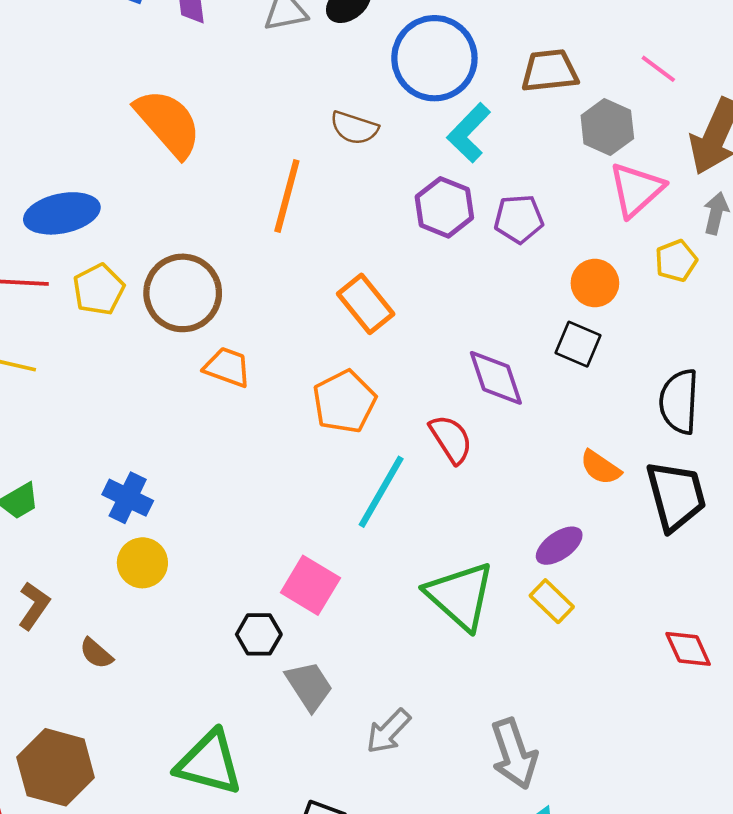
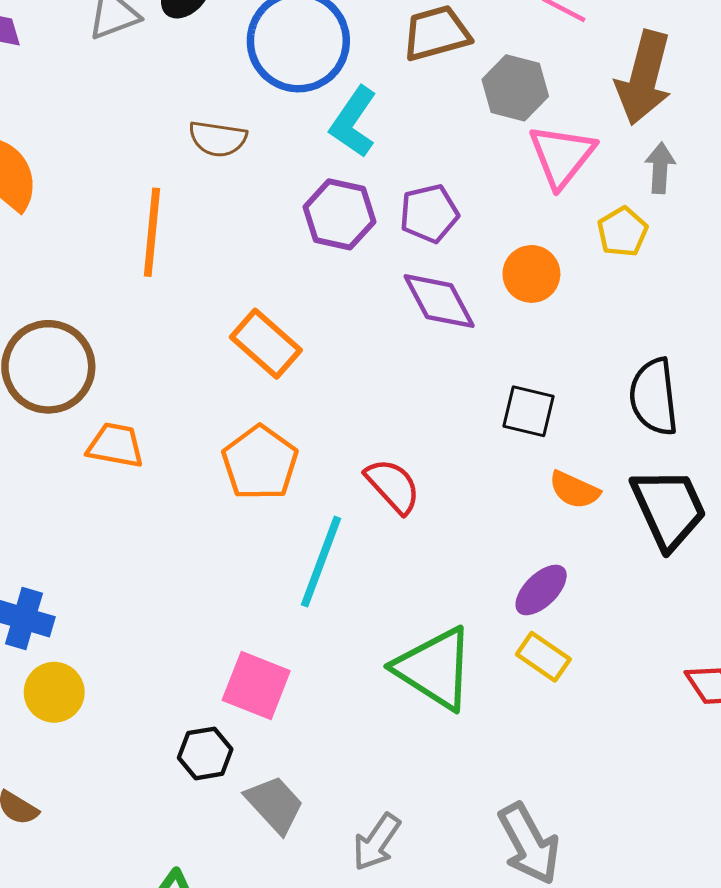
black square: (578, 344) -> (529, 411), moved
purple diamond: (496, 378) -> (439, 301), moved

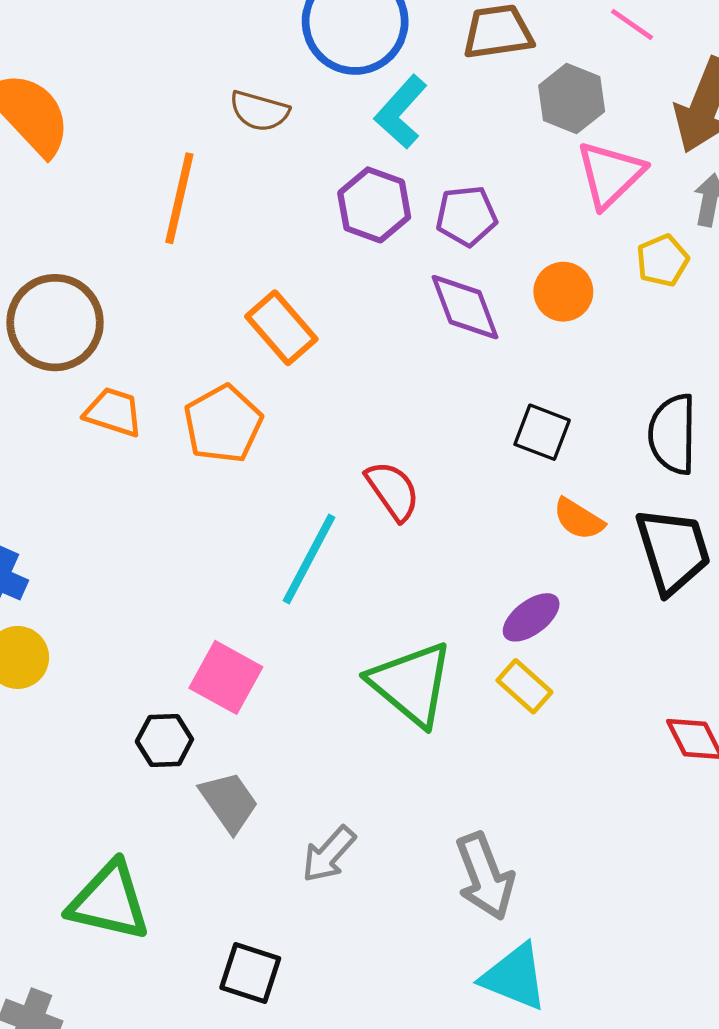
orange pentagon: (260, 463) -> (223, 424), moved

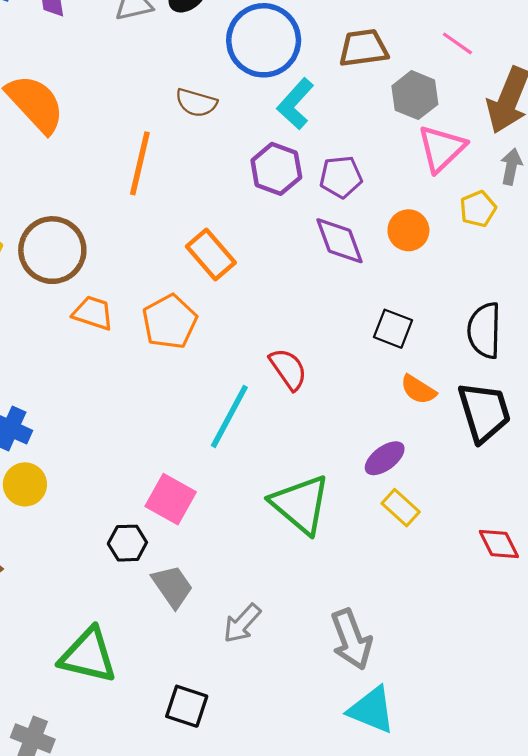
yellow rectangle: (524, 686) -> (401, 508), moved

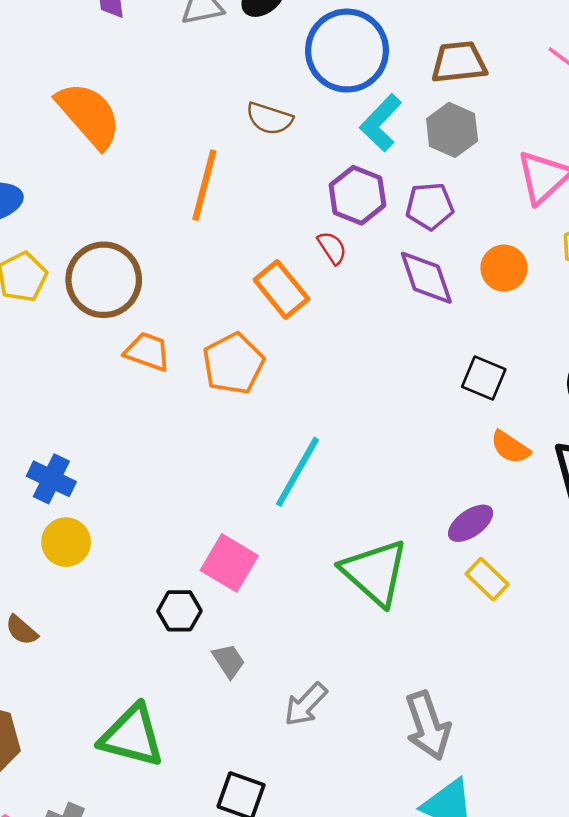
gray hexagon: (415, 95) -> (452, 130), moved
red semicircle: (288, 369) -> (332, 248), moved, size x0.7
gray trapezoid: (172, 586) -> (229, 661), size x0.7

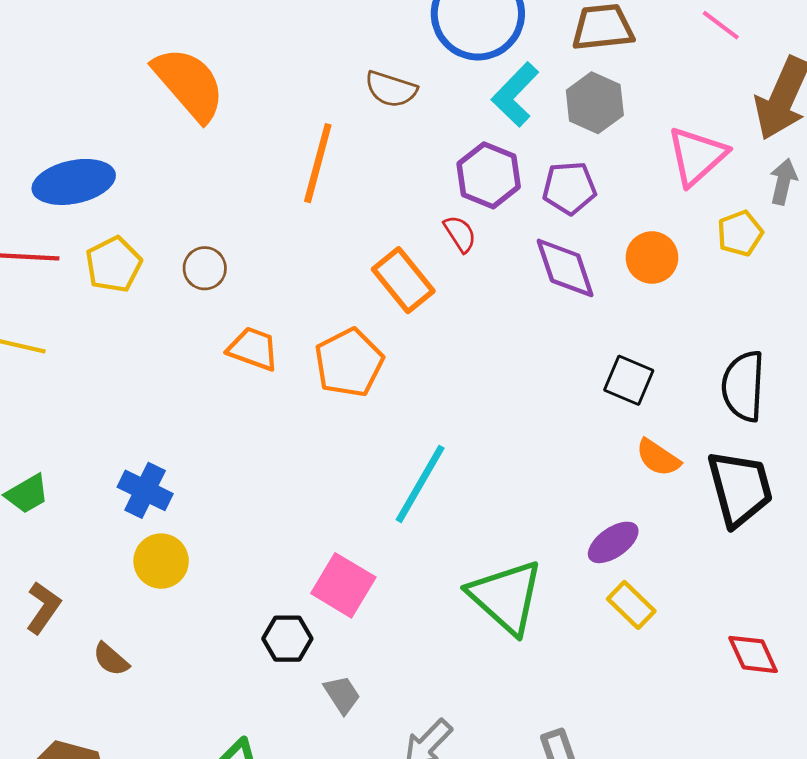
brown circle: (104, 280) -> (205, 268), size x0.5

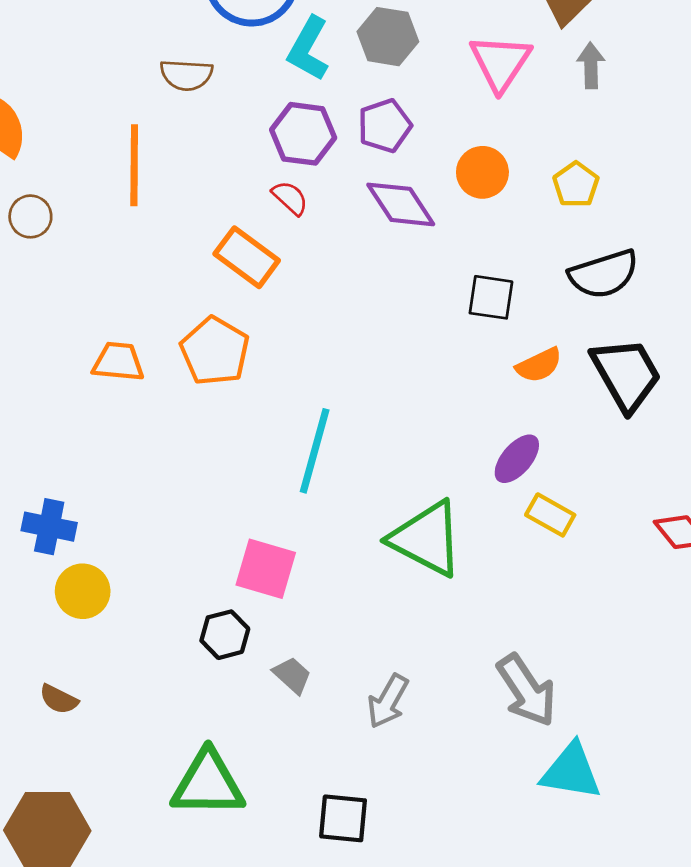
yellow pentagon: (740, 233) -> (576, 185), moved
brown circle: (205, 268) -> (30, 216), moved
black semicircle: (743, 386) -> (604, 274), turned -96
orange semicircle: (658, 458) -> (539, 365), turned -45

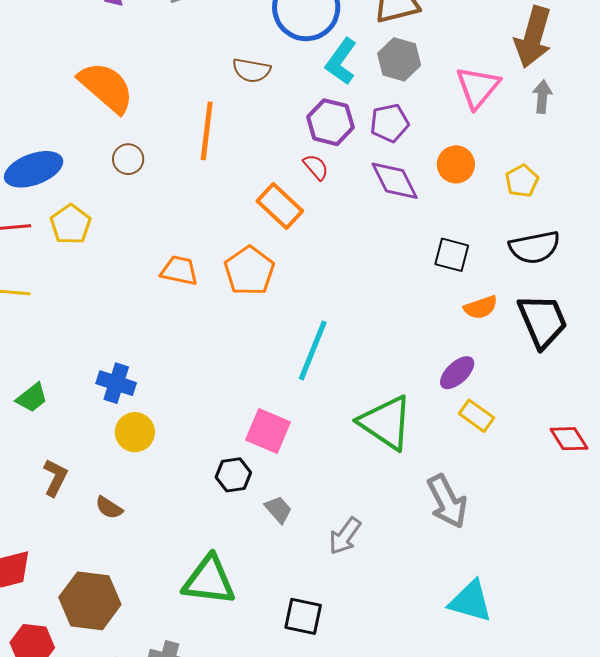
gray arrow: (527, 690) -> (447, 501), moved

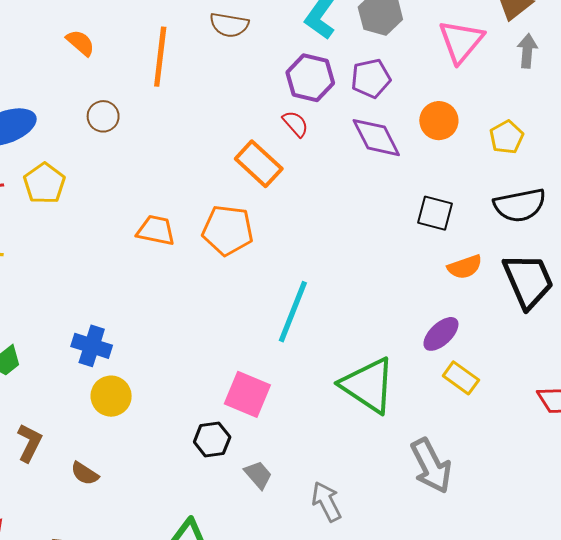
orange semicircle: (106, 87) -> (80, 43), size x0.5
orange line: (207, 131) -> (160, 57), moved
orange pentagon: (249, 271) -> (228, 230), turned -30
gray arrow: (345, 536) -> (326, 502), turned 117

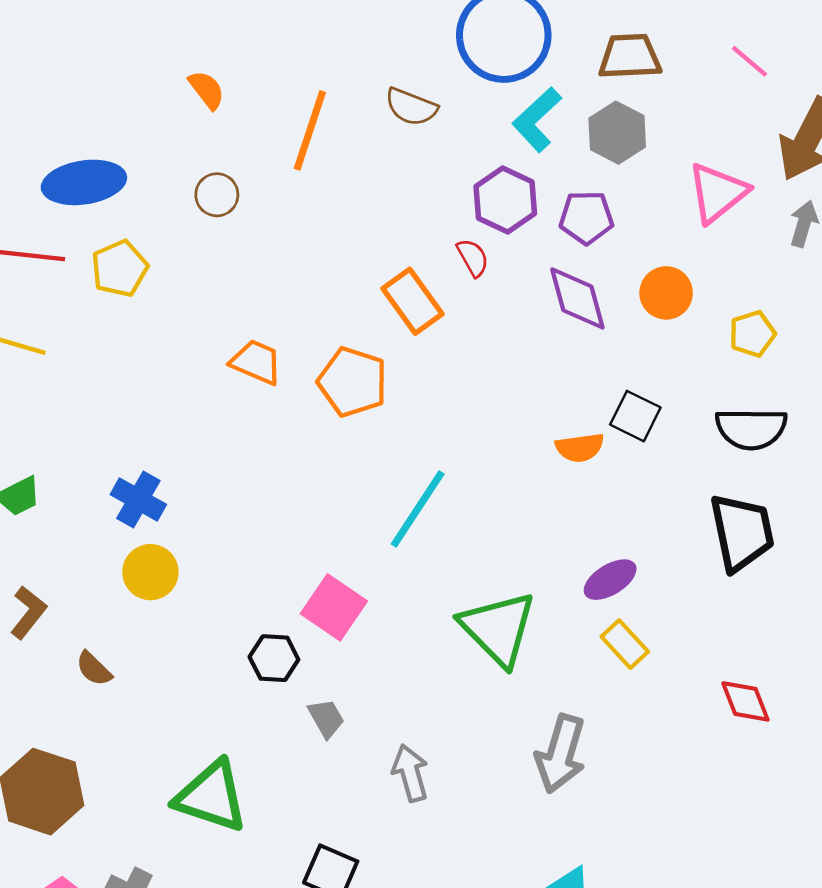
orange semicircle: (465, 267) -> (580, 448), moved
gray arrow: (431, 466) -> (561, 754), turned 32

